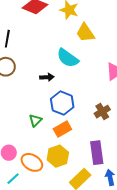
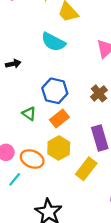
black arrow: (47, 77) -> (13, 64), moved
green triangle: (35, 120) -> (29, 114), turned -32

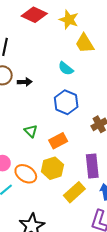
cyan semicircle: (53, 42) -> (66, 69), size x0.7
blue hexagon: (55, 91) -> (66, 102), moved

